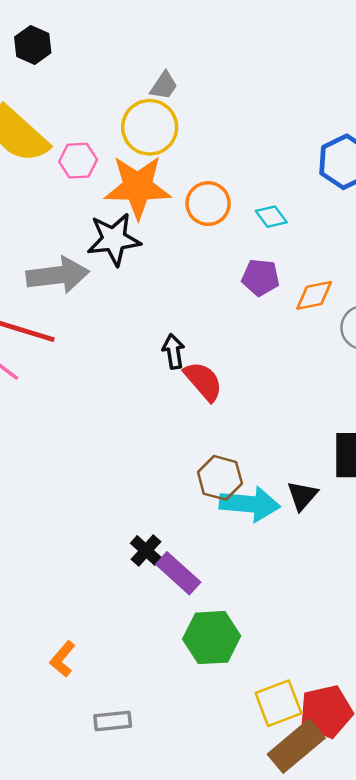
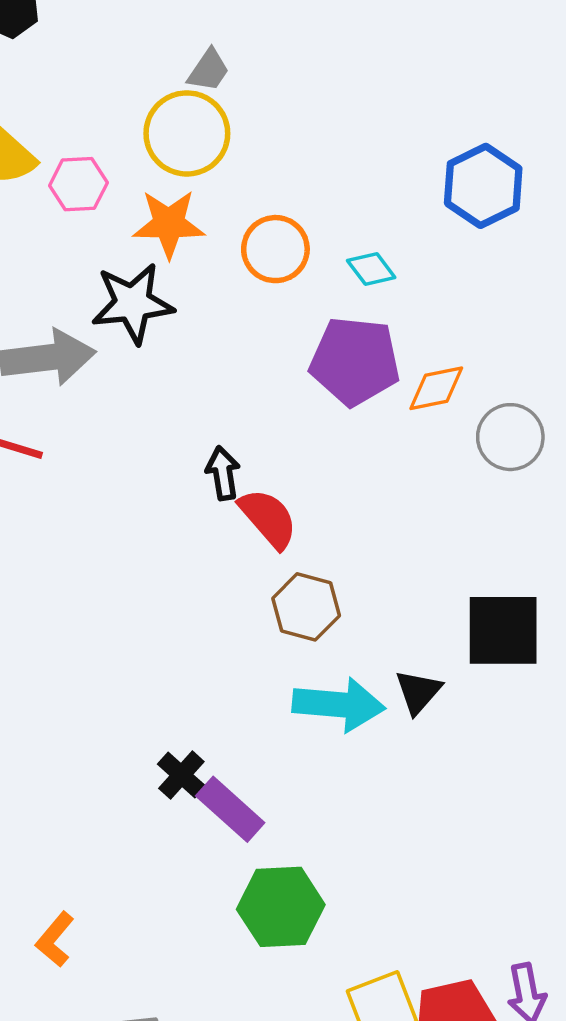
orange star: (138, 187) -> (169, 224), size x0.7
purple pentagon: (260, 277) -> (355, 361), size x1.6
brown hexagon: (220, 478) -> (306, 607), moved

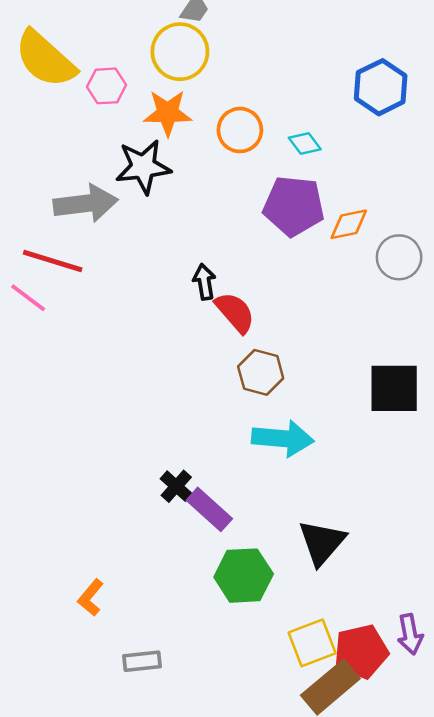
black triangle: (418, 692) -> (322, 542), moved, size x1.5

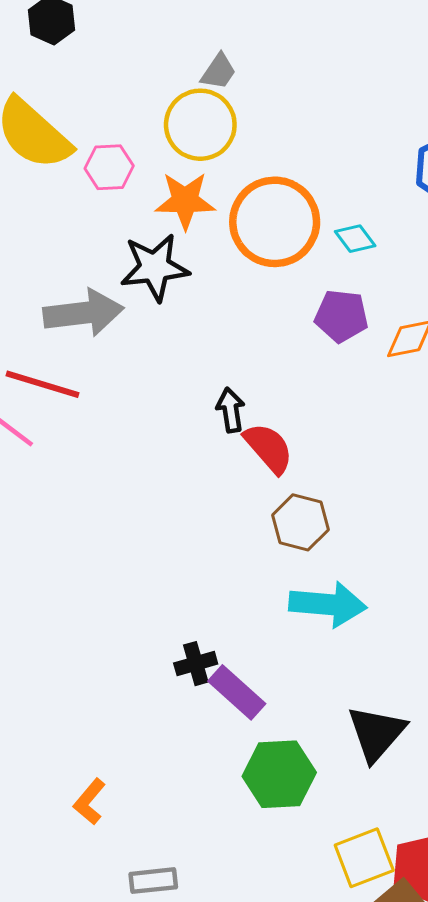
orange circle: (240, 130) -> (275, 222), size x1.6
purple pentagon: (294, 206) -> (341, 316), size x0.7
black cross: (176, 486) -> (196, 664), turned 32

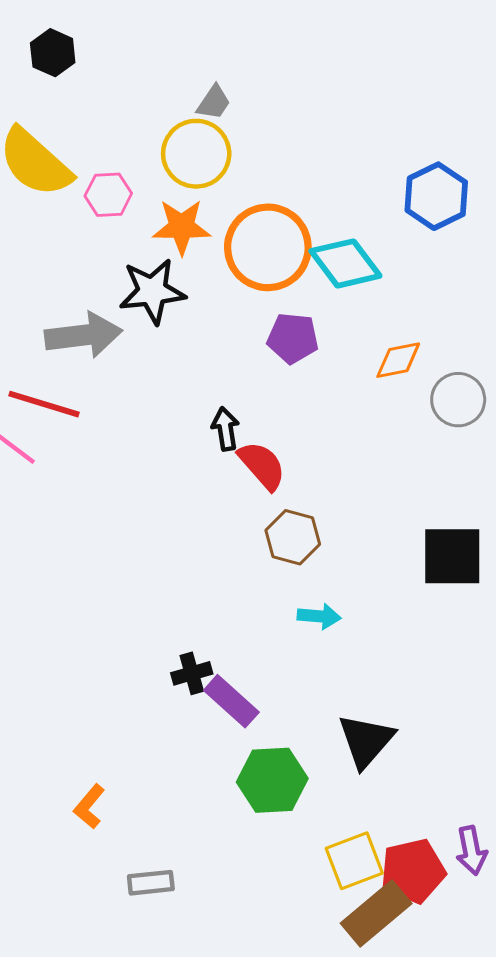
cyan diamond: (355, 239) -> (345, 263), size x1.8
purple pentagon: (341, 316) -> (293, 338), moved
cyan arrow: (328, 604) -> (319, 616), size x0.6

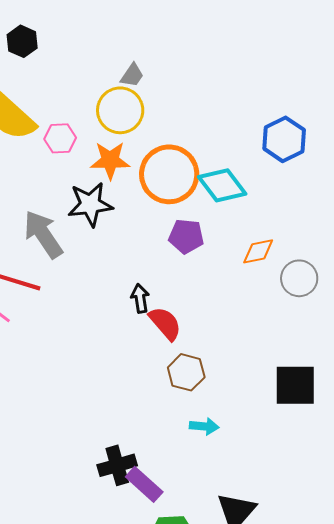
gray arrow: (83, 335) -> (43, 234), turned -117
black cross: (192, 673) -> (117, 465), size x1.4

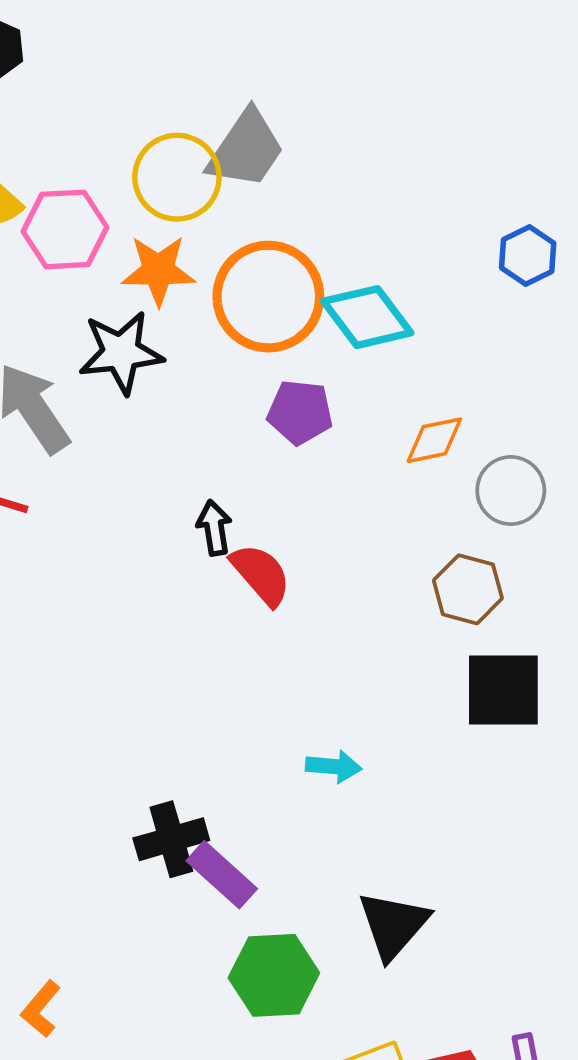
gray trapezoid: (132, 75) -> (246, 149), moved, size x1.8
pink hexagon: (60, 138) -> (65, 229), size x1.4
blue hexagon: (284, 139) -> (528, 256), moved, size x0.7
brown hexagon: (186, 372) -> (468, 589), moved

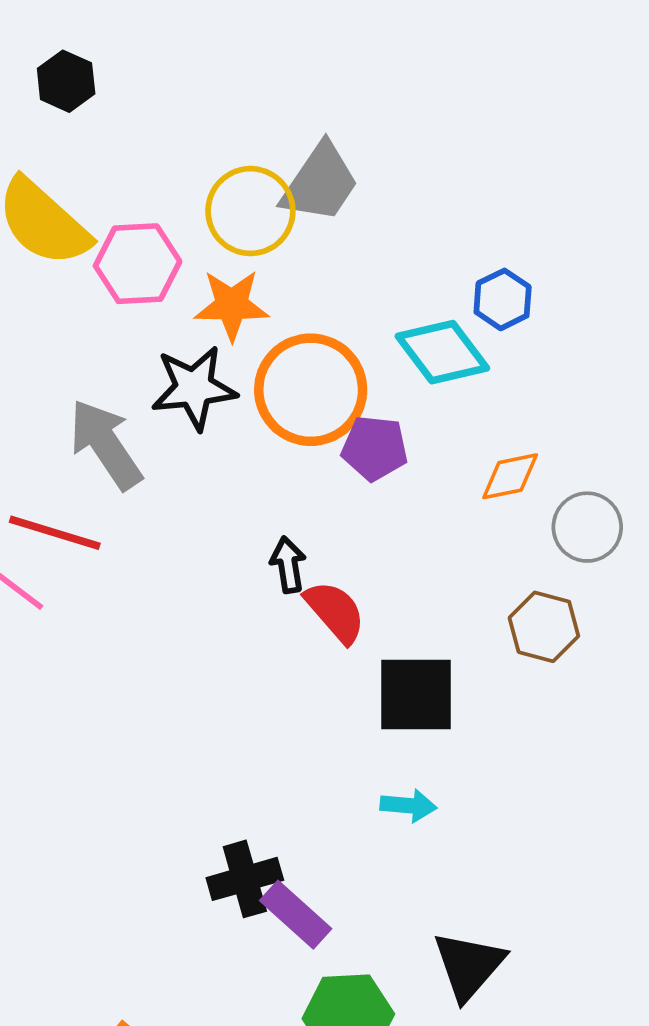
blue hexagon: (528, 256) -> (503, 299), moved
orange circle: (268, 297) -> (311, 390), moved
black square: (503, 690) -> (416, 695), moved

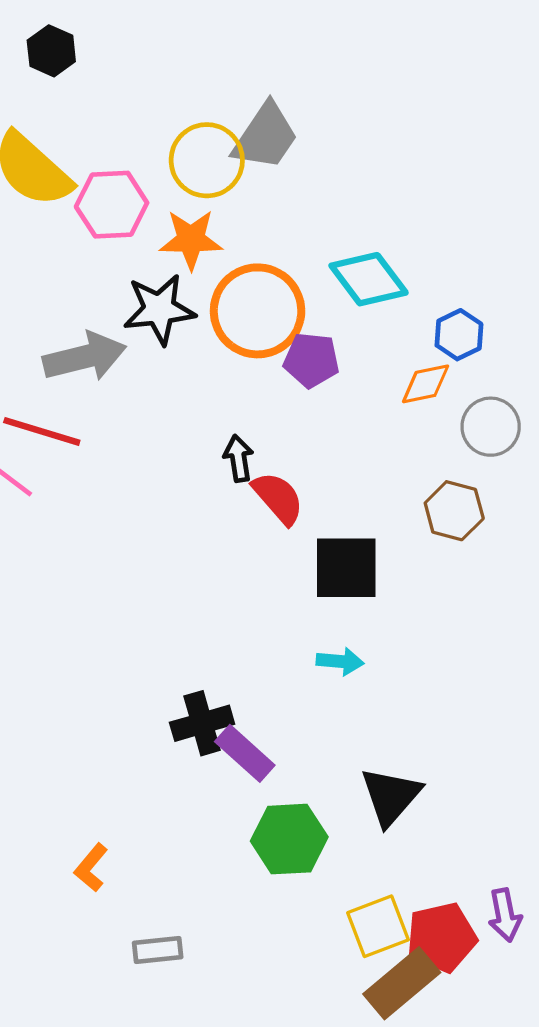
blue hexagon: (503, 299) -> (459, 335), moved
gray arrow: (106, 444) -> (85, 357), turned 110

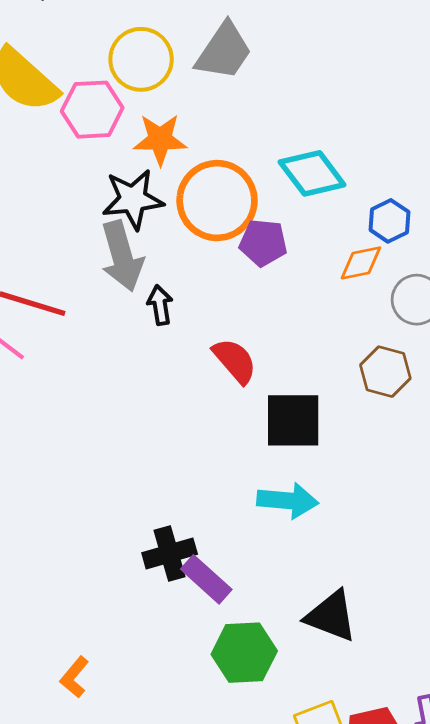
yellow circle: (207, 160) -> (141, 59), moved
gray arrow: (85, 357) -> (122, 256), moved, turned 88
black arrow: (238, 458) -> (160, 305), moved
cyan arrow: (340, 661) -> (288, 501), size x1.5
black triangle: (391, 796) -> (331, 616), turned -50

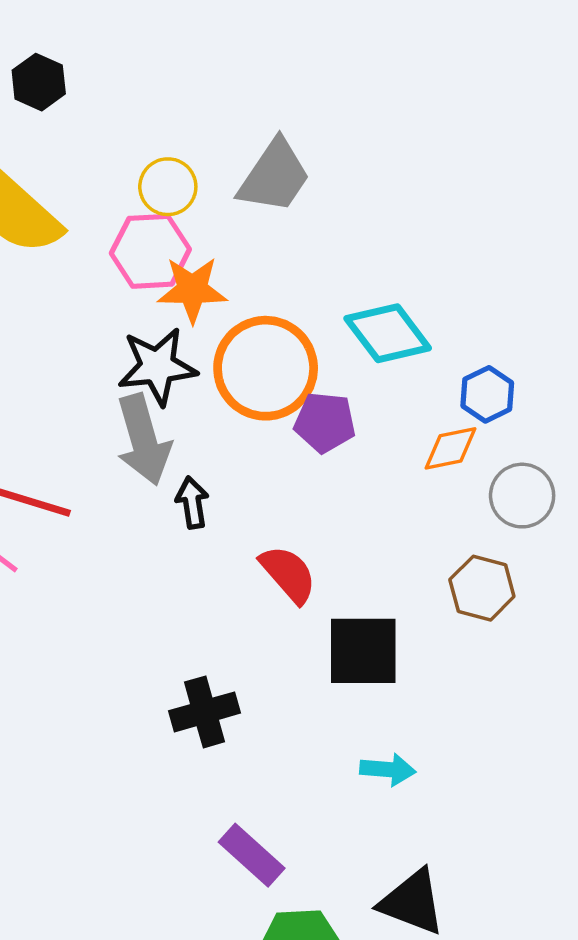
yellow circle: (141, 59) -> (168, 187), size x0.7
pink hexagon: (92, 110) -> (150, 251), moved
cyan arrow: (288, 501) -> (388, 770), moved, size x0.7
black cross: (170, 554) -> (205, 712), moved

